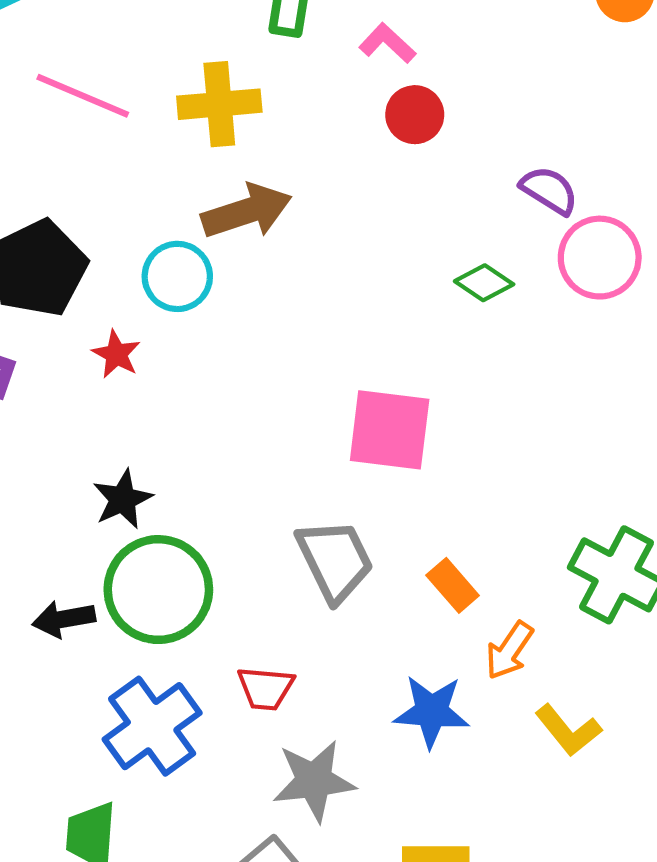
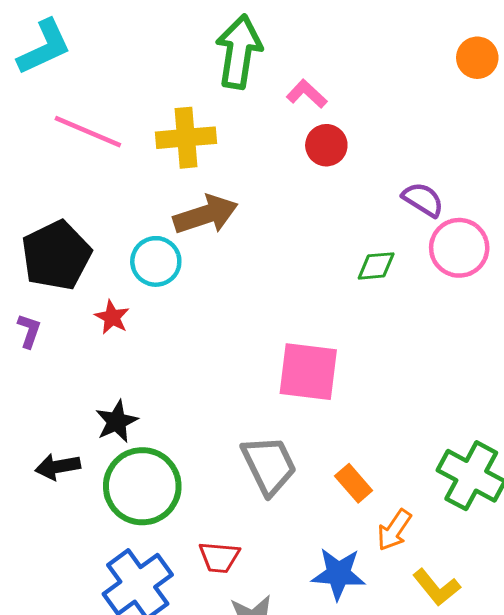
green diamond: (484, 283) -> (376, 266), turned -39
black arrow: (64, 619) -> (58, 467), moved

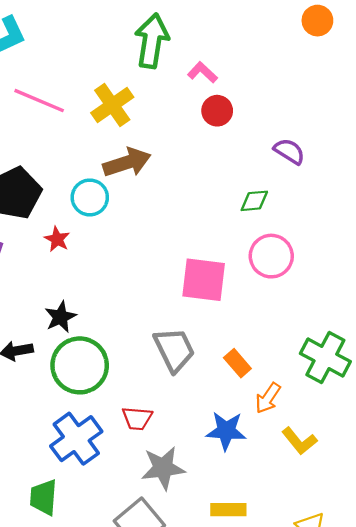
orange circle: (477, 58) -> (317, 21), moved
yellow cross: (186, 138) -> (112, 105), turned -30
pink circle: (459, 248) -> (271, 256), moved

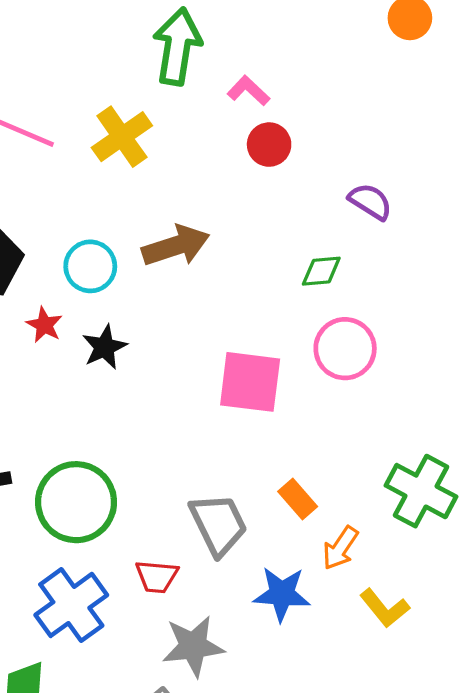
brown arrow: (127, 163) -> (176, 246), moved
black star: (60, 317) -> (105, 347), moved
gray trapezoid: (174, 350) -> (218, 524), moved

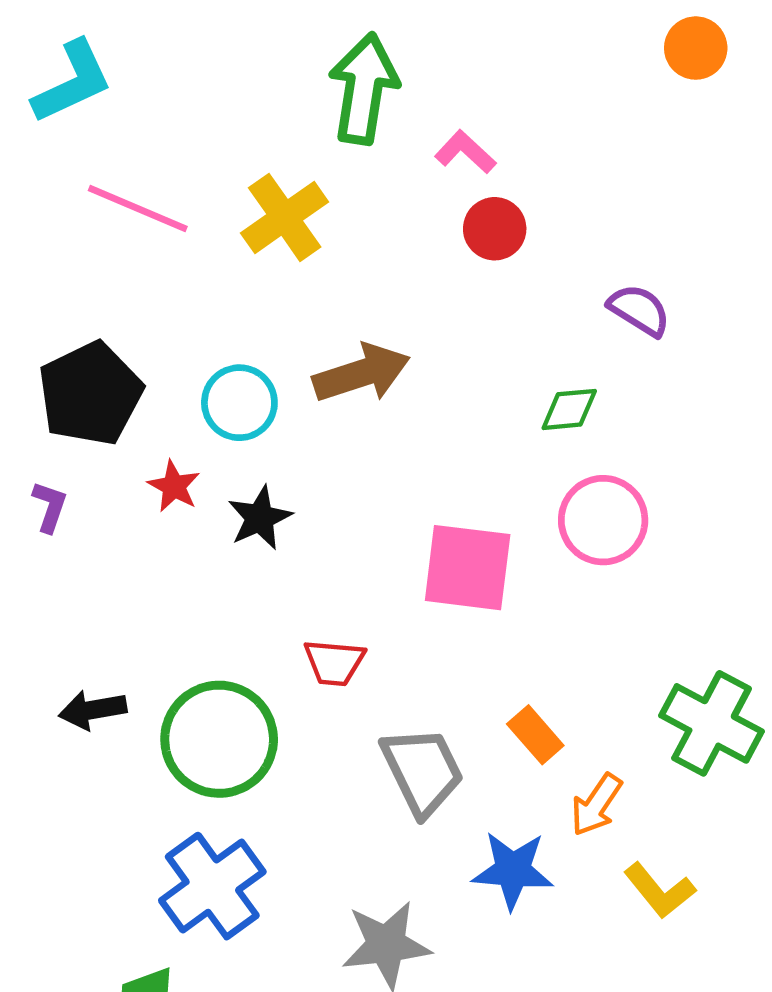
red trapezoid: (157, 577) -> (334, 662), moved

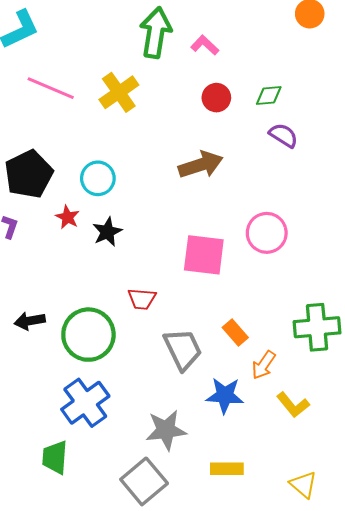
pink L-shape: (465, 152) -> (205, 45), moved
brown arrow: (361, 373) -> (201, 165), moved
green diamond: (569, 409) -> (269, 96), moved
green cross: (712, 723) -> (317, 327), turned -33

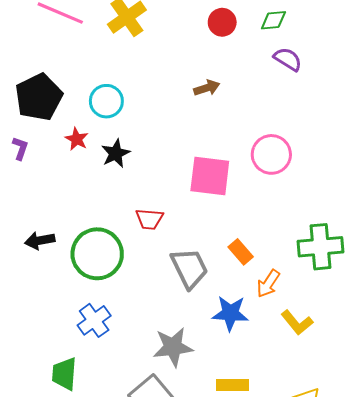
brown arrow: (201, 165) -> (207, 88), size x0.6
blue cross: (85, 403) -> (94, 320), size x0.7

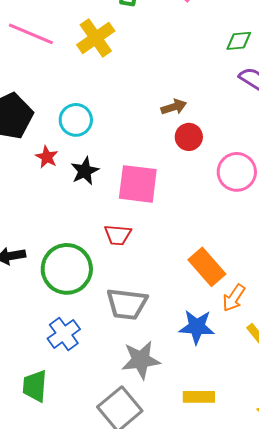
red circle: (222, 22) -> (189, 137), moved
pink square: (210, 176) -> (138, 184), moved
orange rectangle: (241, 252) -> (207, 267), size x1.5
gray trapezoid: (189, 268) -> (127, 304), moved, turned 123

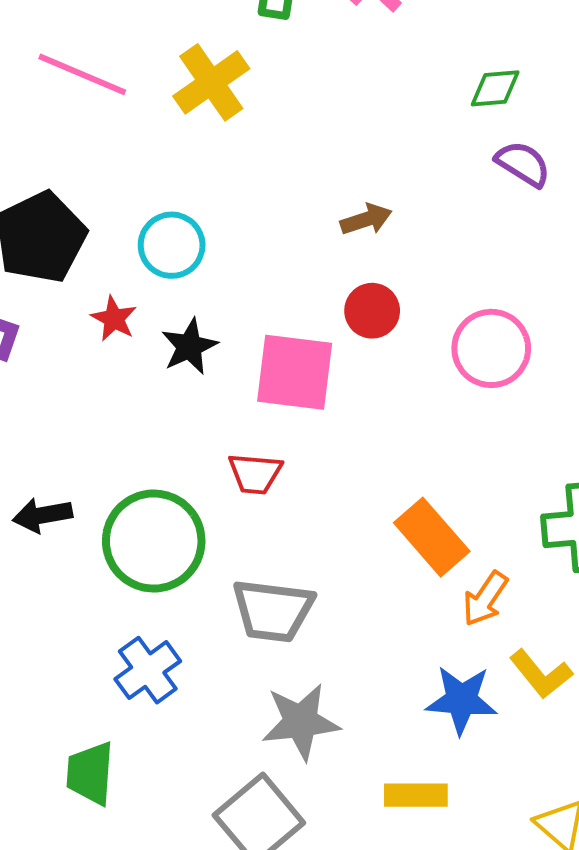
red circle: (189, 137) -> (372, 311), moved
blue star: (197, 327) -> (461, 700), moved

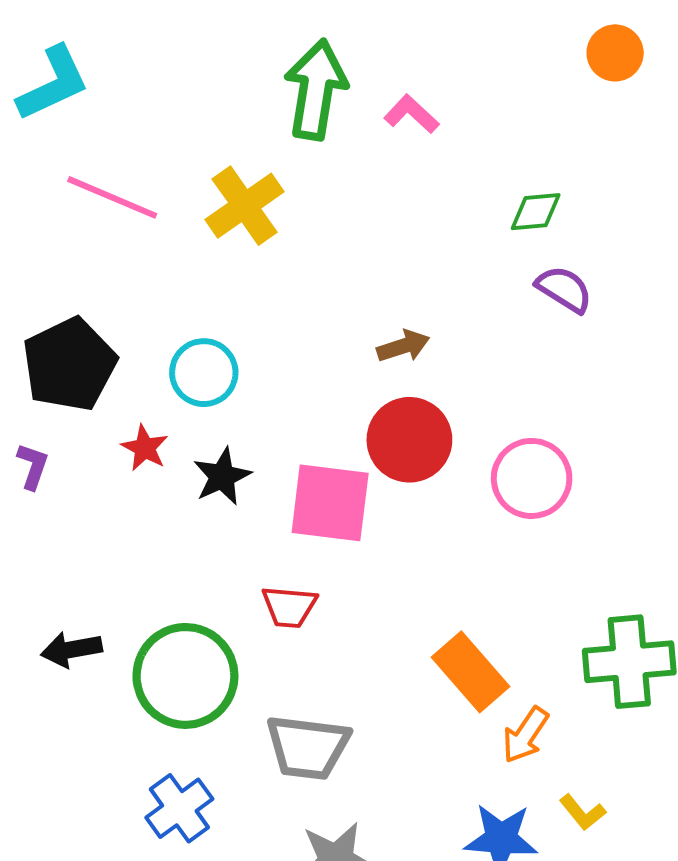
red circle: (372, 311) -> (409, 440), size x1.5
yellow L-shape: (541, 674) -> (582, 812), size x0.7

